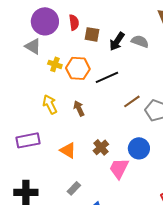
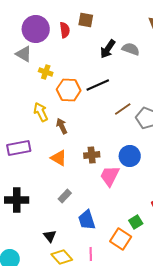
brown square: (92, 34) -> (86, 20), moved
orange hexagon: (78, 68) -> (69, 90), moved
brown arrow: (79, 108) -> (62, 126), moved
brown cross: (101, 147) -> (92, 155), turned 35

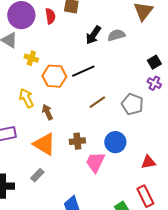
gray semicircle: (131, 49) -> (116, 35), turned -36
brown line: (123, 109) -> (97, 102), moved
orange triangle: (59, 158) -> (44, 144), size x1.4
gray rectangle: (65, 196) -> (37, 175), moved

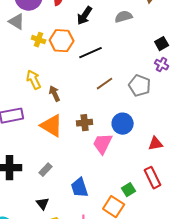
black arrow: (93, 35) -> (85, 16), moved
orange hexagon: (54, 76) -> (62, 41), moved
gray rectangle: (37, 175) -> (46, 170), moved

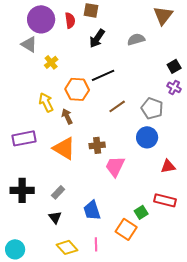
yellow cross: (39, 40) -> (51, 62), turned 32
orange hexagon: (62, 41) -> (77, 89), moved
blue circle: (123, 124) -> (147, 137), moved
red rectangle: (153, 178) -> (165, 200), turned -50
black triangle: (43, 204) -> (55, 217), moved

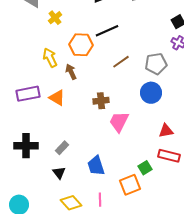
gray pentagon: (152, 108) -> (156, 64), turned -30
orange triangle: (64, 148) -> (57, 98), moved, size x0.7
red triangle: (168, 166) -> (166, 131), moved
orange square: (126, 229) -> (130, 185), turned 35

